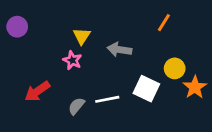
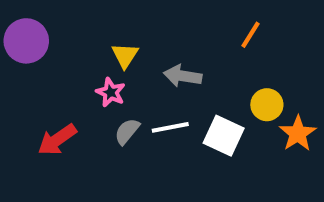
purple circle: (17, 27) -> (26, 41), size x1.4
white line: (107, 99) -> (170, 127), moved
gray semicircle: (76, 106) -> (127, 131), moved

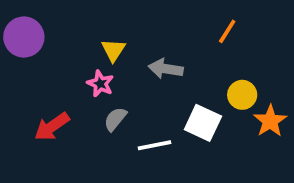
white line: (170, 127) -> (154, 145), moved

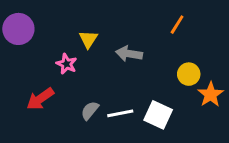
pink star: (100, 84) -> (66, 64), moved
gray semicircle: (115, 119) -> (90, 111), moved
white square: (203, 123) -> (158, 115), moved

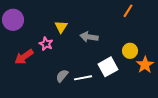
orange line: (177, 25) -> (128, 11), moved
red arrow: (40, 99) -> (24, 57), moved
white square: (158, 115) -> (108, 67), moved, turned 36

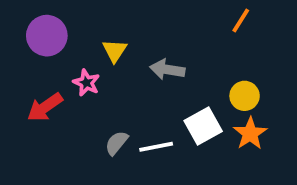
purple circle: (13, 20) -> (47, 36), moved
orange star: (145, 65) -> (250, 134), moved

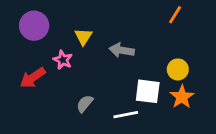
white square: (203, 126) -> (148, 91), turned 36
white line: (156, 147) -> (126, 115), moved

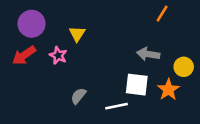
gray arrow: (122, 50) -> (148, 54), moved
yellow circle: (178, 69) -> (184, 67), moved
red arrow: (33, 78) -> (24, 55), moved

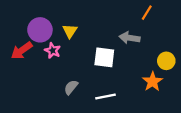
purple circle: (32, 24) -> (40, 30), moved
gray arrow: (148, 54) -> (130, 38), moved
white square: (137, 85) -> (104, 57), moved

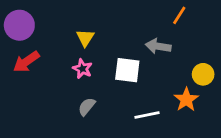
purple circle: (40, 30) -> (19, 25), moved
pink star: (53, 51) -> (82, 69), moved
white line: (105, 96) -> (147, 115), moved

